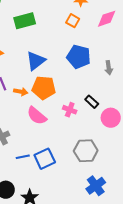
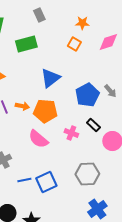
blue pentagon: (79, 57) -> (87, 95), moved, turned 30
blue triangle: (36, 61) -> (50, 78), moved
gray arrow: (109, 68) -> (110, 91), turned -32
orange arrow: (21, 92) -> (22, 106), moved

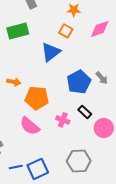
blue triangle: (50, 78) -> (51, 52), moved
orange arrow: (22, 106) -> (14, 82), moved

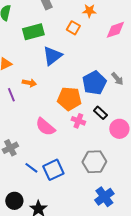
orange square: (66, 31) -> (73, 28), moved
blue triangle: (51, 52) -> (52, 56), moved
orange pentagon: (37, 98) -> (69, 99), moved
blue line: (16, 167) -> (31, 168), turned 48

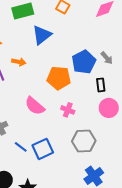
black rectangle: (100, 113) -> (101, 85), moved, turned 40
pink cross: (78, 121) -> (68, 110), moved

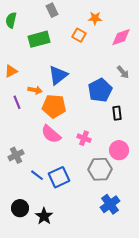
blue triangle: (42, 35) -> (58, 75), moved
gray arrow: (107, 58) -> (123, 72), moved
orange pentagon: (59, 78) -> (54, 106), moved
pink circle: (109, 108) -> (119, 150), moved

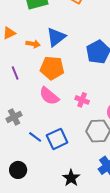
orange arrow: (35, 90) -> (33, 44), moved
purple line: (17, 102) -> (15, 73), moved
black star: (44, 216) -> (71, 178), moved

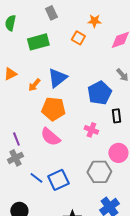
orange arrow: (33, 44) -> (34, 85), turned 120
purple line: (15, 73) -> (16, 139), moved
pink cross: (82, 100) -> (91, 130), moved

